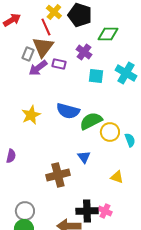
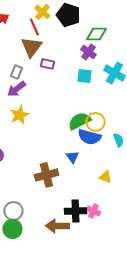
purple cross: (84, 52) -> (88, 52), moved
gray rectangle: (28, 54) -> (16, 72), moved
purple arrow: (38, 68) -> (16, 89), moved
blue semicircle: (68, 111) -> (89, 137), moved
yellow circle: (110, 132) -> (95, 122), moved

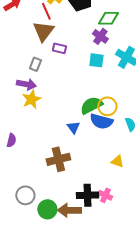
gray rectangle: (16, 72) -> (35, 64), moved
purple arrow: (16, 89) -> (26, 84), moved, turned -132
blue triangle: (72, 157) -> (73, 127), moved
green circle: (12, 229) -> (47, 209), moved

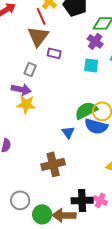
yellow star: (31, 99) -> (26, 104), turned 30

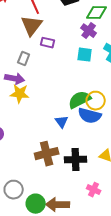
black cross: (82, 200) -> (76, 160), moved

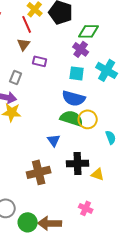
brown triangle: (32, 26) -> (24, 44), size x0.6
green semicircle: (80, 100) -> (72, 118), turned 45
blue semicircle: (90, 116) -> (74, 98), moved
black cross: (76, 160) -> (78, 163), moved

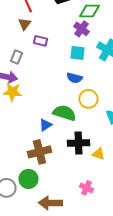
blue semicircle: (74, 98) -> (74, 78), size x0.7
green semicircle: (72, 118) -> (64, 113), moved
blue triangle: (54, 140) -> (45, 125), moved, turned 32
green circle: (28, 222) -> (28, 179), moved

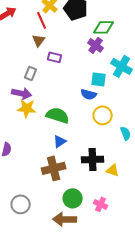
cyan square: (77, 53) -> (99, 79), moved
green semicircle: (64, 113) -> (58, 115), moved
green circle: (28, 179) -> (73, 198), moved

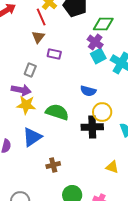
cyan square: (99, 79) -> (98, 56), moved, turned -35
blue triangle: (60, 141) -> (32, 137), moved, size x1.5
black cross: (93, 159) -> (92, 127), moved
brown cross: (54, 168) -> (53, 165), size x0.6

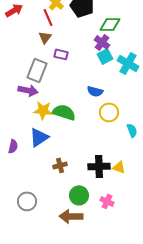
gray rectangle: (30, 70) -> (37, 70), size x1.6
yellow star: (26, 105) -> (43, 110), moved
black cross: (92, 127) -> (99, 166), moved

